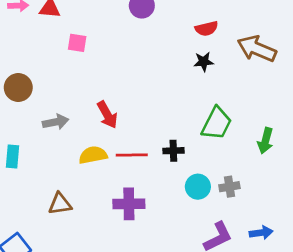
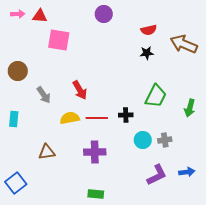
pink square: (77, 43) -> (59, 40), size x1.6
gray arrow: (56, 122) -> (44, 95), turned 66

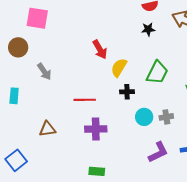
pink square: (59, 40) -> (37, 18), moved
red arrow: (80, 90) -> (100, 49), moved
yellow semicircle: (70, 118) -> (119, 68), moved, turned -48
red line: (97, 118) -> (85, 100), moved

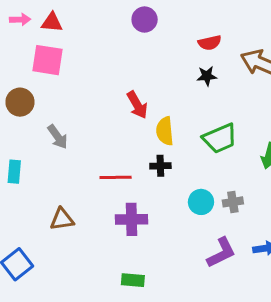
yellow semicircle: (119, 68) -> (165, 131), turned -36
green trapezoid: (157, 73) -> (220, 138), turned 40
black cross: (127, 92) -> (160, 166), moved

